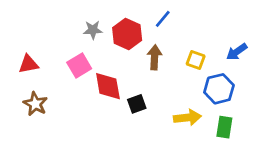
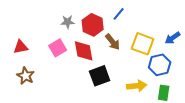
brown arrow: (155, 57) -> (113, 42), turned 138
yellow square: (196, 60) -> (143, 44), size x1.6
red diamond: (108, 86) -> (84, 51), moved
black square: (137, 104) -> (100, 76), size x1.5

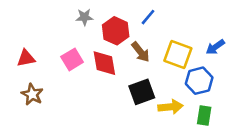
gray star: (68, 22) -> (84, 17), moved
black square: (100, 76) -> (142, 92), moved

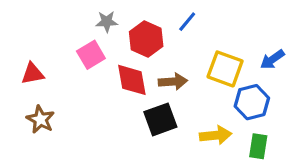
brown arrow: (141, 52) -> (173, 82), moved, turned -55
pink square: (72, 59) -> (91, 55), moved
black square: (142, 92) -> (160, 119), moved

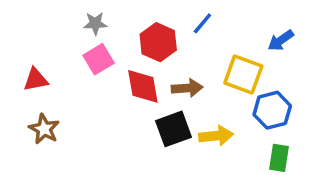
gray star: (107, 22) -> (95, 23), moved
blue arrow: (272, 59) -> (281, 40), moved
yellow arrow: (216, 135) -> (216, 136), moved

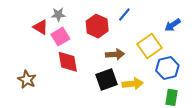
yellow square: (243, 74) -> (150, 46), turned 35
red triangle: (36, 80) -> (40, 27), moved, turned 42
red diamond: (143, 86) -> (68, 62), moved

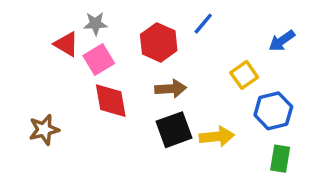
yellow square: (150, 46) -> (244, 75), size x0.7
brown arrow: (115, 54) -> (171, 89), moved
brown star: (27, 80) -> (44, 130), turned 30

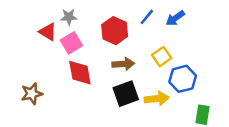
blue arrow: (282, 41) -> (175, 18), moved
yellow square: (244, 75) -> (162, 57), moved
blue hexagon: (273, 111) -> (183, 79), moved

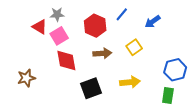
blue arrow: (175, 18) -> (153, 22), moved
blue hexagon: (183, 79) -> (175, 70), moved
black square: (126, 94) -> (91, 88), moved

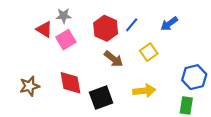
blue line: (122, 14) -> (132, 25), moved
brown arrow: (102, 53) -> (114, 59), turned 42
red diamond: (66, 61) -> (70, 83), moved

